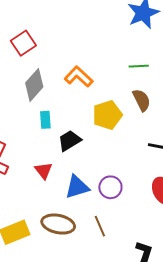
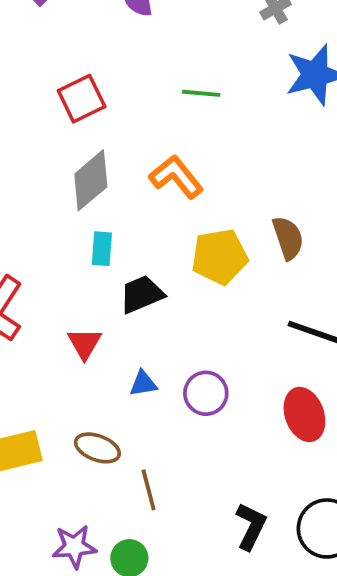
green line: (139, 66) -> (201, 93), moved
blue triangle: (77, 187) -> (143, 384), size x0.6
brown ellipse: (58, 224) -> (97, 448), size x0.7
brown line: (100, 226) -> (149, 490), moved

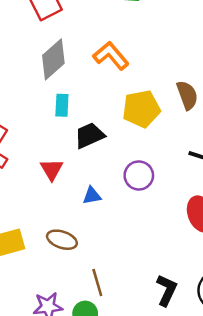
purple circle: (206, 393) -> (139, 175), moved
brown line: (149, 490) -> (97, 283), moved

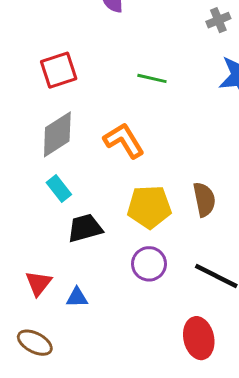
cyan rectangle: (62, 105) -> (59, 189), turned -50
red triangle: (52, 169) -> (38, 283), moved
purple circle: (139, 175) -> (149, 264), moved

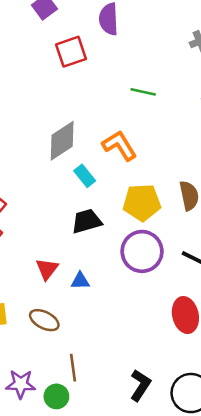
red square: (59, 70) -> (71, 52), moved
cyan rectangle: (59, 189) -> (85, 176), moved
purple circle: (149, 264) -> (142, 251), size x1.4

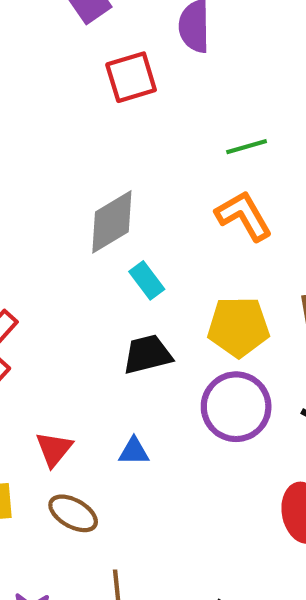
green line: (143, 92) -> (247, 147), turned -30
orange L-shape: (120, 145) -> (244, 216), moved
red triangle: (47, 269) -> (54, 449), moved

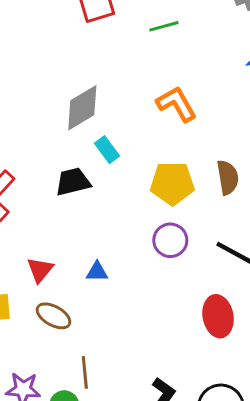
green line: (247, 147) -> (164, 26), moved
black trapezoid: (147, 354) -> (73, 182), moved
purple circle: (236, 407) -> (170, 240), size x0.7

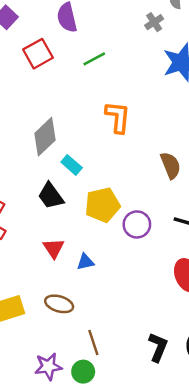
orange L-shape: (177, 104) -> (118, 117), turned 48
black trapezoid: (73, 182) -> (51, 196), turned -100
yellow pentagon: (172, 183) -> (102, 205), moved
red triangle: (40, 270) -> (54, 248), moved

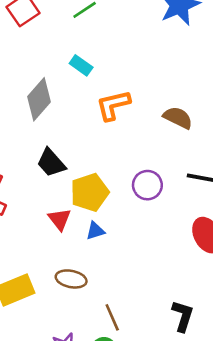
orange L-shape: (118, 117) -> (113, 105), moved, turned -104
cyan rectangle: (72, 165) -> (81, 65), moved
brown semicircle: (171, 165) -> (178, 118), turned -36
yellow pentagon: (102, 205) -> (90, 192), moved

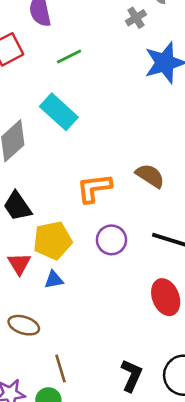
cyan rectangle: (81, 65) -> (59, 112), size x1.6
orange L-shape: (113, 105) -> (94, 188), moved

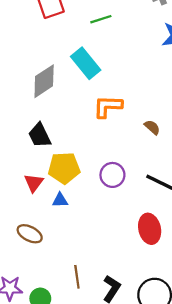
brown semicircle: (150, 176) -> (152, 127), size x0.7
orange L-shape: (94, 188) -> (108, 106), moved
brown line: (60, 369) -> (77, 277), moved

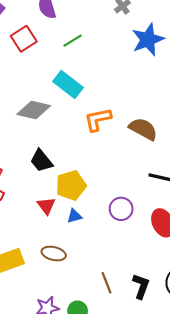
gray diamond: (44, 81) -> (34, 110), turned 60
brown semicircle: (152, 127) -> (143, 129), size x1.8
purple circle: (112, 175) -> (121, 209), moved

